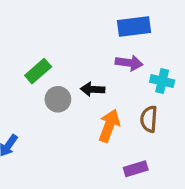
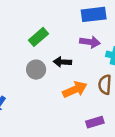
green rectangle: (38, 71) -> (39, 37), moved
orange arrow: (109, 126) -> (75, 90), turned 45

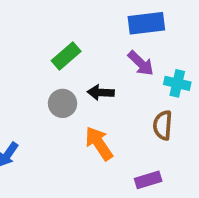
purple arrow: (90, 42) -> (141, 63), turned 36
orange arrow: (75, 90) -> (99, 143), moved, turned -100

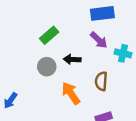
brown semicircle: (163, 125) -> (101, 81), moved

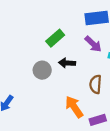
green rectangle: (49, 35) -> (55, 38), moved
orange arrow: (71, 93) -> (74, 107), moved

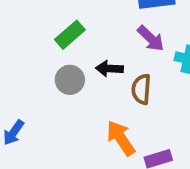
green rectangle: (55, 38) -> (70, 35), moved
brown semicircle: (95, 84) -> (141, 89), moved

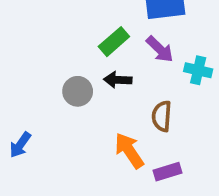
green rectangle: (70, 35) -> (114, 42), moved
brown semicircle: (141, 89) -> (162, 116), moved

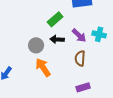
purple arrow: (160, 49) -> (79, 35), moved
orange arrow: (129, 151) -> (43, 67), moved

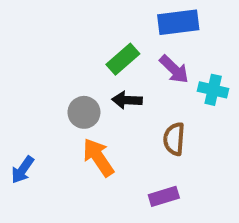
purple arrow: (79, 35) -> (174, 69), moved
purple rectangle: (83, 87) -> (164, 196), moved

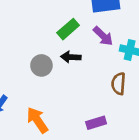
brown semicircle: (174, 139) -> (118, 84), moved
orange arrow: (98, 157) -> (37, 120), moved

